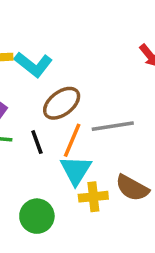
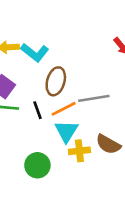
brown ellipse: (62, 103) -> (56, 81), turned -36
orange line: (72, 140) -> (64, 109), turned 40

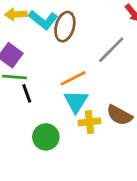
brown ellipse: (56, 81) -> (65, 27), moved
gray line: (94, 98) -> (111, 50), moved, turned -36
black line: (37, 110) -> (27, 93), moved

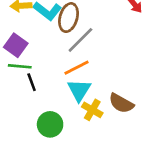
gray line: (111, 50) -> (80, 40), moved
yellow cross: (89, 122) -> (92, 110), turned 36

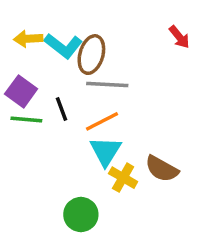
gray line: (80, 40) -> (107, 84), turned 48
black line: (32, 82) -> (62, 109), moved
green circle: (50, 124) -> (81, 215), moved

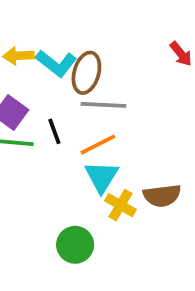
brown semicircle: (162, 169) -> (162, 196), turned -36

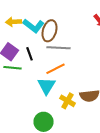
black line: (54, 131) -> (30, 54), moved
cyan triangle: (102, 177) -> (46, 86), moved

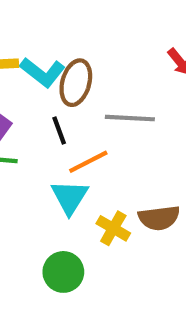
gray line: (58, 48) -> (130, 118), moved
black line: (30, 54) -> (59, 131), moved

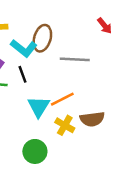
cyan L-shape: (43, 72) -> (24, 48), moved
black line: (59, 131) -> (22, 74), moved
orange line: (88, 162) -> (62, 99), moved

